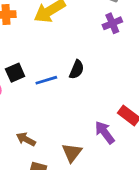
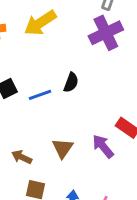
purple cross: (112, 23) -> (106, 33), size x1.6
brown triangle: (72, 153) -> (63, 148), moved

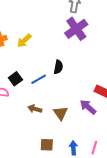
yellow arrow: (40, 23) -> (24, 41), moved, size x0.7
brown arrow: (22, 157) -> (35, 109), moved

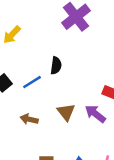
brown triangle: (60, 113) -> (66, 112), moved

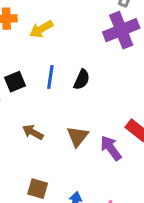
blue line: (32, 82) -> (50, 77), moved, turned -66

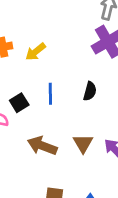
black semicircle: (82, 79) -> (90, 91), moved
brown arrow: (33, 132) -> (42, 146), size x1.5

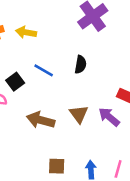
yellow arrow: (36, 52) -> (26, 32), turned 54
blue line: (50, 94) -> (44, 70), turned -54

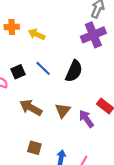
black semicircle: (81, 65) -> (74, 71), size x1.5

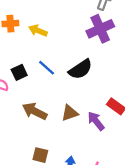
black semicircle: (74, 71) -> (80, 69), turned 35
brown triangle: (63, 110) -> (70, 113), turned 35

